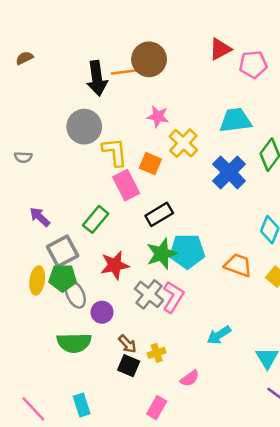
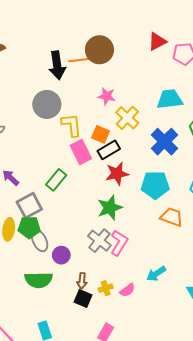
black rectangle: (159, 214) -> (109, 150), moved
cyan pentagon: (187, 251) -> (155, 185), moved
red star: (115, 265) -> (117, 174), moved
brown arrow: (127, 344) -> (82, 281), turned 49
pink semicircle: (190, 378) -> (127, 290), moved

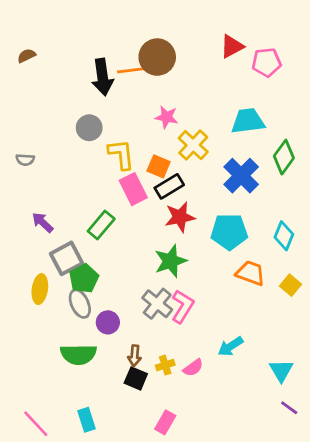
gray circle: (47, 104) -> (89, 128), size x0.7
green pentagon: (29, 227) -> (84, 278), moved, turned -30

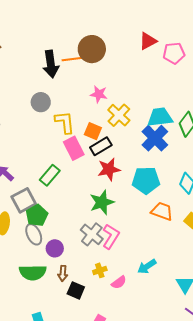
cyan trapezoid: (248, 121) -> (160, 117), moved
brown arrow: (135, 356) -> (63, 273), moved
yellow cross: (165, 365) -> (100, 270), moved

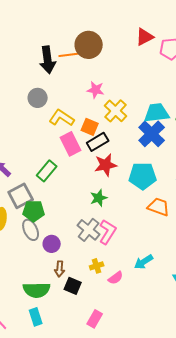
yellow L-shape: (65, 122) -> (62, 118), turned -50
green star: (102, 202) -> (99, 198), size x0.7
green pentagon: (37, 215) -> (34, 211), turned 30
green semicircle: (33, 272) -> (37, 290), moved

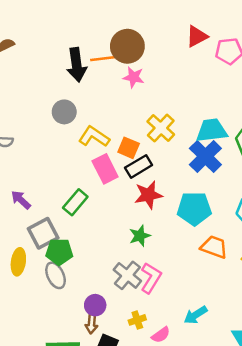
pink star: (96, 90) -> (134, 77), moved
purple circle: (52, 244) -> (95, 305), moved

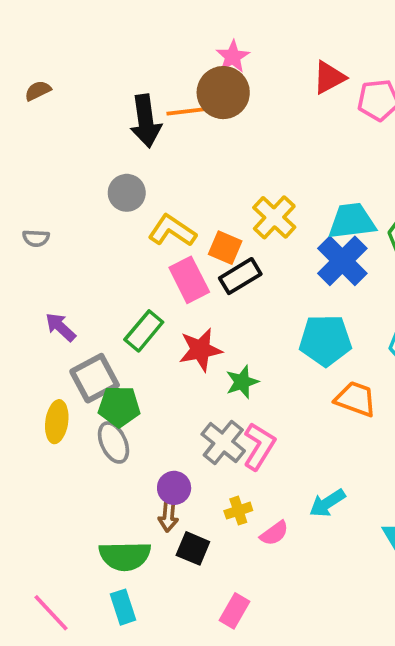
pink star: (134, 77) -> (233, 57), moved, turned 30
red star: (148, 195) -> (201, 350), moved

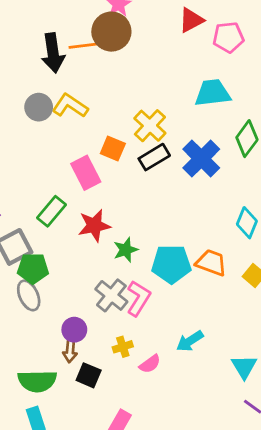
cyan trapezoid: (352, 221) -> (213, 93), moved
yellow L-shape: (172, 231) -> (70, 106), moved
black rectangle: (240, 276) -> (154, 157), moved
cyan pentagon: (325, 340) -> (171, 264), moved

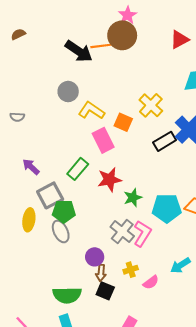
red triangle: (191, 20) -> (179, 40), moved
black arrow: (53, 53) -> (79, 51), turned -48
yellow L-shape: (70, 106) -> (91, 111), moved
black rectangle: (154, 157) -> (165, 141), moved
brown arrow: (70, 351) -> (101, 273), moved

